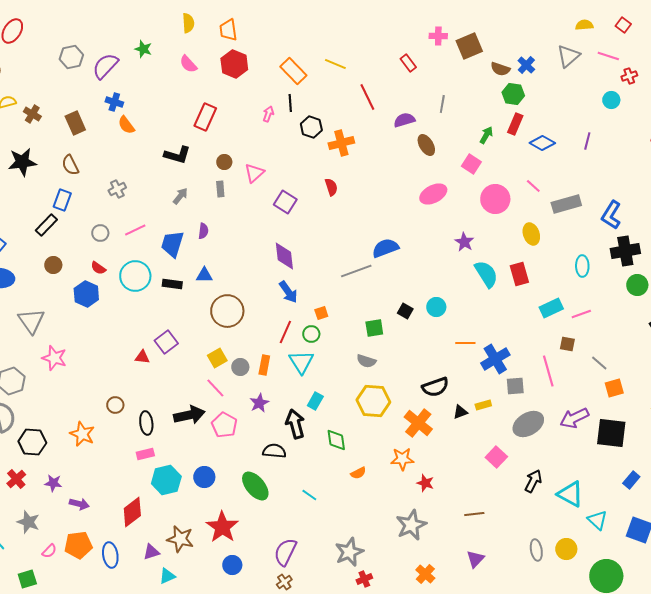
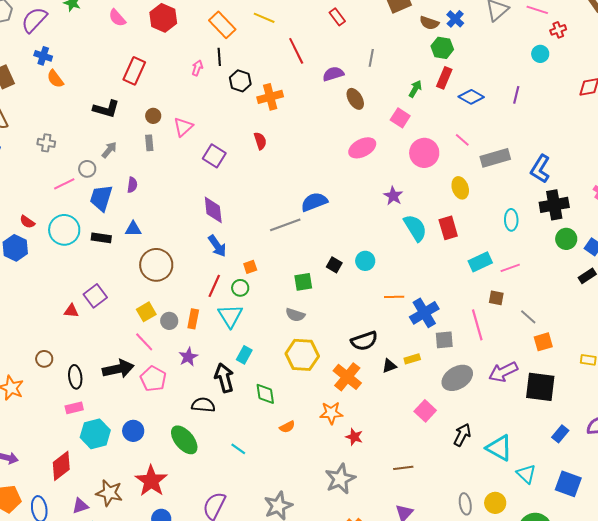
gray cross: (117, 189) -> (46, 143), turned 36
gray circle: (100, 233) -> (87, 169), moved

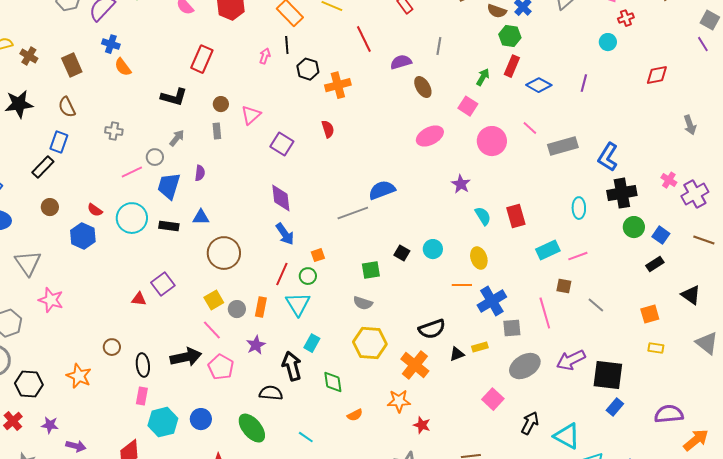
yellow ellipse: (460, 188) -> (479, 258), moved
cyan semicircle: (415, 228) -> (483, 216), size x0.7
orange square: (543, 342) -> (650, 314), moved
pink rectangle: (74, 408) -> (142, 396), turned -66
blue rectangle: (560, 434) -> (615, 407), moved

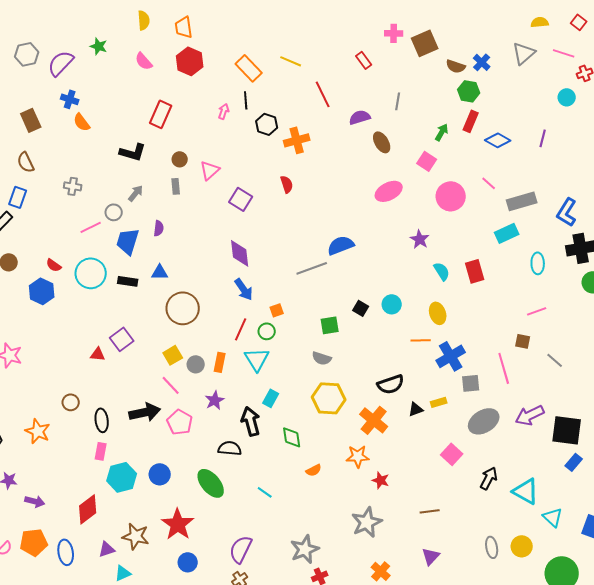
cyan rectangle: (548, 250) -> (507, 233), moved

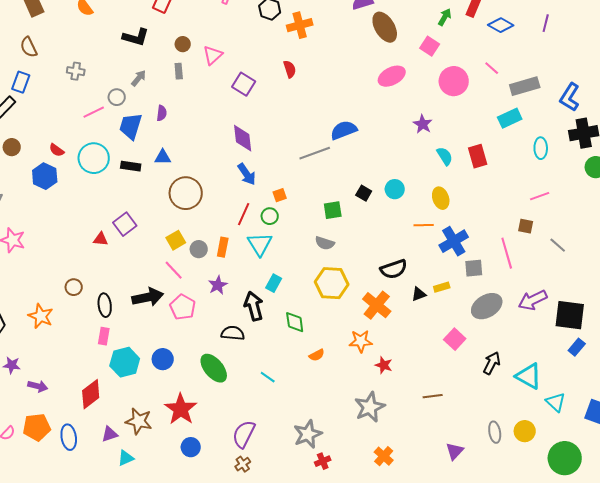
brown ellipse: (382, 142) -> (385, 27), size x1.4
purple triangle: (431, 556) -> (455, 451), moved

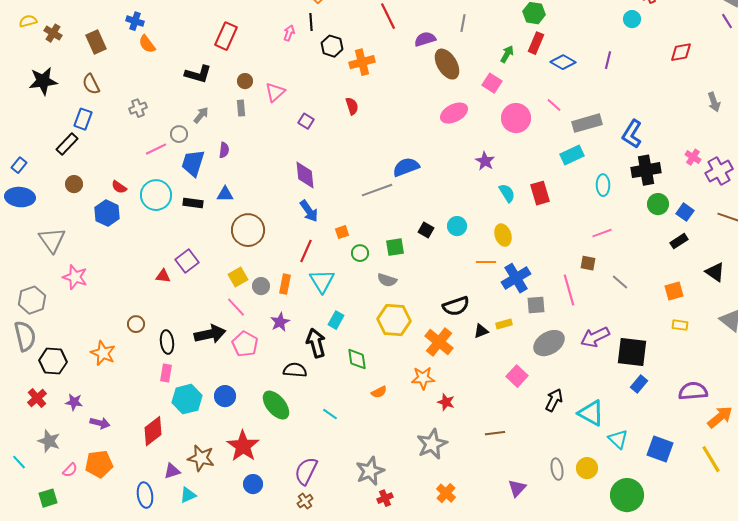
gray cross: (76, 71) -> (138, 108), turned -30
purple square: (244, 84) -> (306, 121), size x0.7
green circle: (270, 216) -> (360, 253), moved
blue ellipse: (69, 437) -> (145, 495), moved

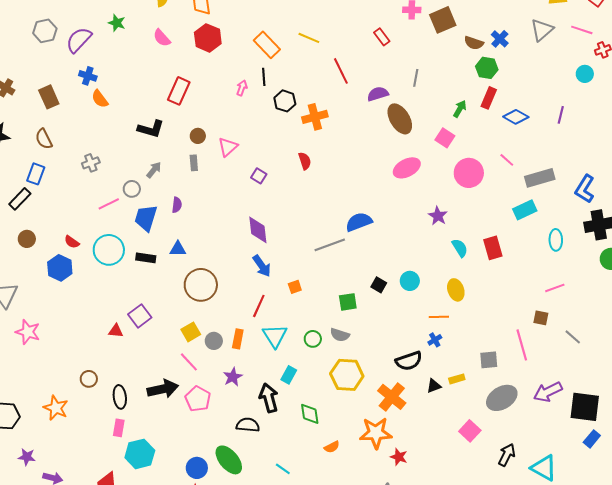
green circle: (360, 253) -> (313, 339), moved
blue cross: (516, 278) -> (435, 340), moved, size x0.5
orange star: (423, 378) -> (376, 433), size x1.4
blue circle: (225, 396) -> (197, 468), moved

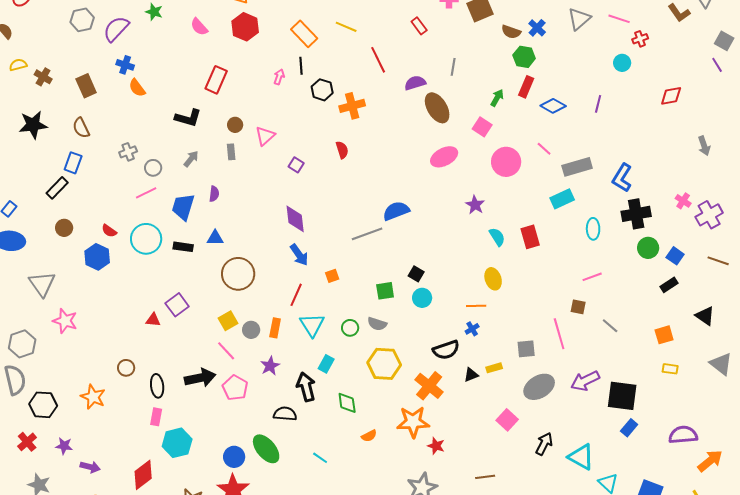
gray circle: (132, 189) -> (153, 168), moved
cyan circle: (410, 281) -> (422, 298), moved

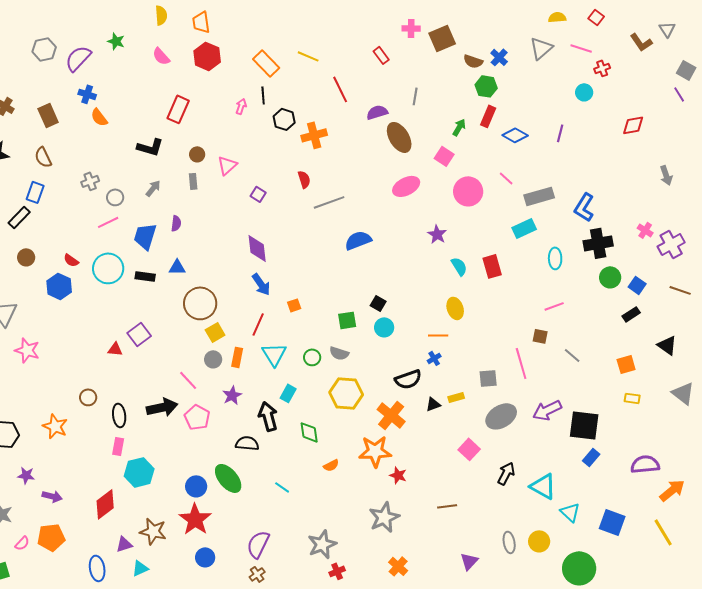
gray line: (367, 234) -> (329, 202), moved
yellow square: (228, 321) -> (215, 332), moved

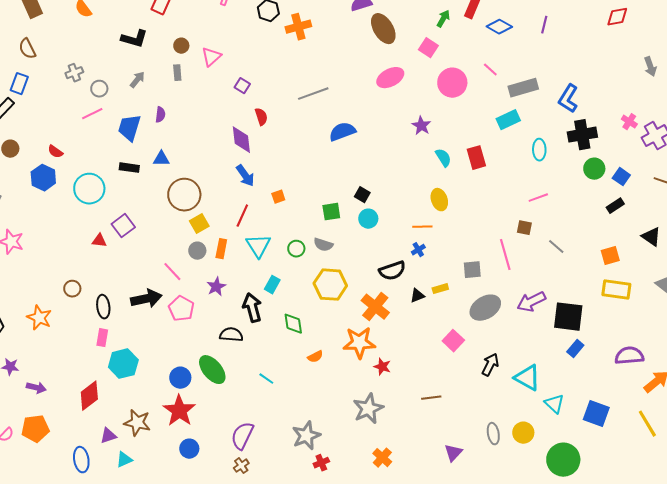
red semicircle: (304, 179) -> (261, 117), moved
cyan circle: (108, 268) -> (89, 189), moved
yellow rectangle: (632, 398) -> (616, 290), size x1.8

